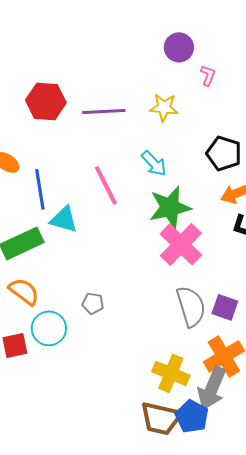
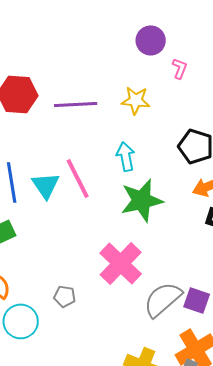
cyan arrow: (154, 163) -> (126, 156), turned -148
cyan triangle: (64, 219) -> (46, 185), moved, turned 40
pink cross: (181, 244) -> (121, 263), moved
gray semicircle: (191, 306) -> (163, 299), turned -114

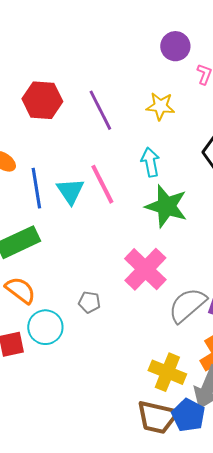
purple line: (76, 104) -> (100, 110), turned 66
green star: (142, 200) -> (166, 206), turned 30

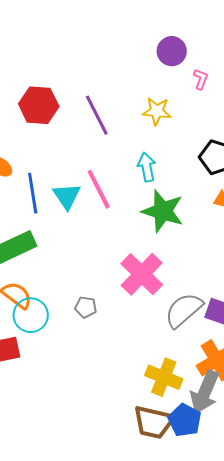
cyan circle: (45, 327) -> (31, 315), moved

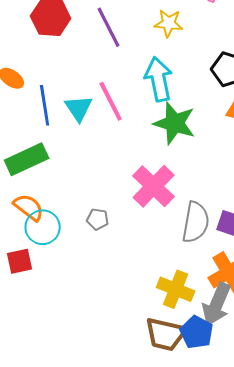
cyan arrow: (147, 167) -> (159, 79), size x1.5
gray semicircle: (184, 310) -> (196, 222), turned 141

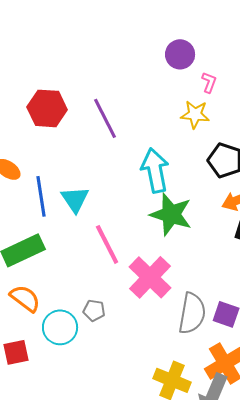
yellow star: (169, 23) -> (195, 114), moved
pink line: (111, 101) -> (107, 244), moved
cyan circle: (43, 227) -> (60, 327), moved

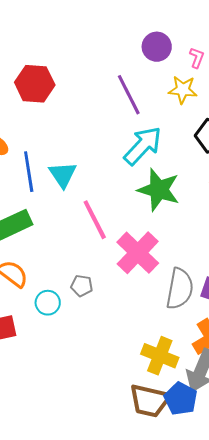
purple circle: (180, 54) -> (157, 47), moved
purple line: (105, 118) -> (129, 95), moved
cyan arrow: (155, 170) -> (143, 146), turned 54
cyan circle: (60, 327) -> (48, 303), size x0.7

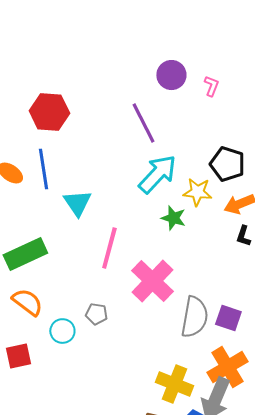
yellow star: (183, 90) -> (197, 192), moved
blue line: (29, 172) -> (43, 169), moved
green star: (159, 190) -> (173, 218), size x0.6
pink line: (95, 220) -> (109, 248), turned 42

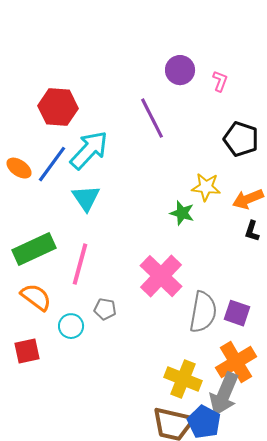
black pentagon: (227, 164) -> (241, 139), moved
blue line: (43, 169) -> (52, 164), turned 45
cyan arrow: (157, 174) -> (89, 150), moved
pink line: (109, 248) -> (80, 264), moved

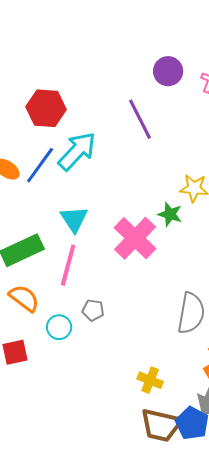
cyan triangle: (86, 198) -> (74, 219), moved
pink cross: (161, 276) -> (135, 238), moved
yellow cross: (183, 379) -> (150, 380), moved, size x0.7

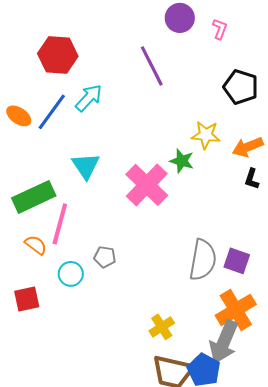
cyan arrow: (77, 151) -> (89, 98), size x0.7
pink line: (68, 265) -> (60, 224), moved
orange semicircle: (24, 298) -> (36, 245), size x0.7
yellow cross: (150, 380) -> (162, 327), turned 35

